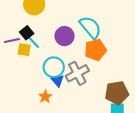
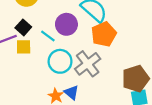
cyan line: (34, 42) -> (48, 36), moved
blue triangle: (58, 81) -> (71, 92), moved

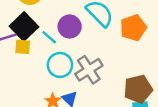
black square: (23, 27) -> (24, 26), size x1.6
orange pentagon: (104, 34) -> (133, 28), moved

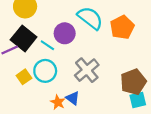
yellow square: (23, 47) -> (24, 77), moved, turned -32
cyan circle: (60, 65) -> (45, 71), moved

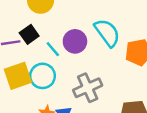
black square: (24, 38) -> (29, 34), size x0.7
yellow square: (24, 77) -> (18, 76), size x1.6

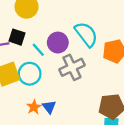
black square: (29, 34) -> (17, 37), turned -35
gray cross: (88, 88) -> (72, 67), moved

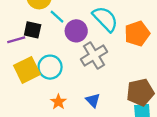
cyan line: (38, 50) -> (57, 17), moved
blue triangle: (49, 107) -> (93, 100), moved

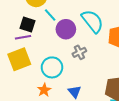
purple line: (16, 40) -> (23, 37), moved
gray cross: (94, 55) -> (79, 52), size x0.6
cyan circle: (50, 67) -> (52, 67), moved

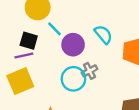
cyan semicircle: (92, 21) -> (103, 35), size x0.7
cyan circle: (52, 67) -> (73, 79), moved

